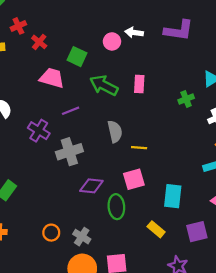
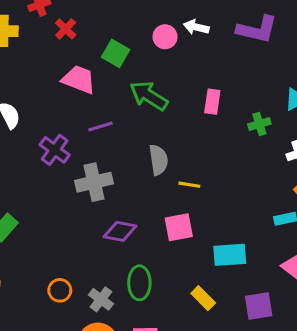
pink rectangle: (139, 84) -> (212, 102), moved
cyan rectangle: (173, 196) -> (230, 255), turned 75
green ellipse: (116, 207) -> (139, 283), moved

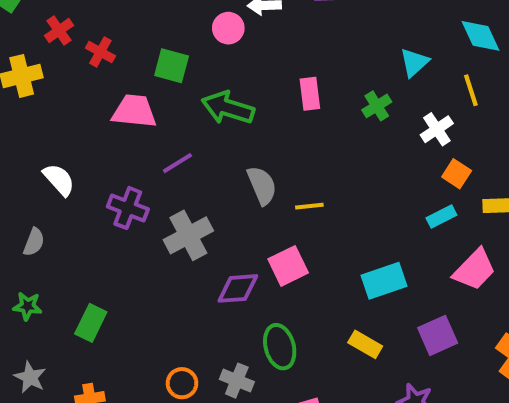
pink square: (179, 227) -> (288, 266), moved

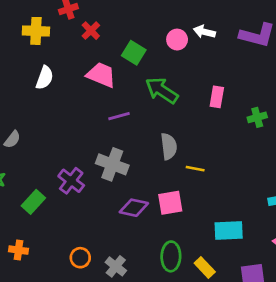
white semicircle: (59, 180) -> (45, 78), moved, turned 45
purple cross: (128, 208) -> (71, 181), moved
gray cross: (188, 235) -> (112, 164), turned 32
green ellipse: (280, 347) -> (171, 256), moved

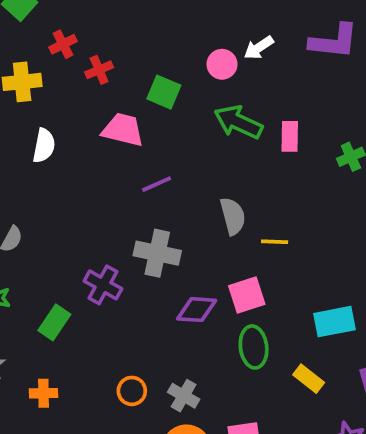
red cross: (91, 31) -> (99, 70), turned 30
white arrow: (204, 32) -> (259, 48), turned -40
green arrow: (162, 90) -> (238, 122), moved
green ellipse: (171, 256) -> (254, 347), moved

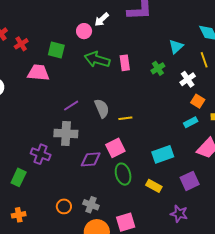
purple line: (157, 184) -> (71, 106), moved

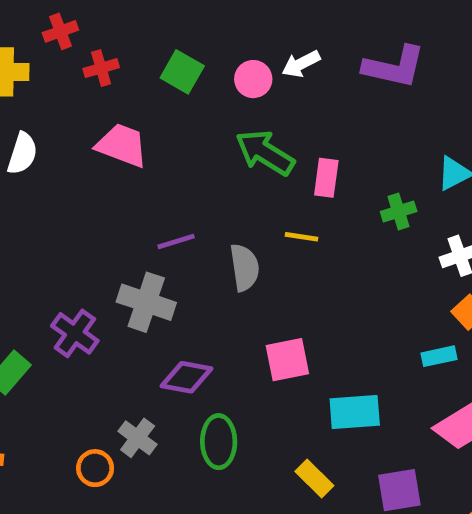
green square: (56, 50) -> (182, 72), moved
yellow line: (125, 118) -> (302, 237), moved
pink square: (115, 148) -> (287, 360), moved
green ellipse: (123, 174) -> (219, 442), moved
gray cross: (91, 205) -> (138, 438), moved

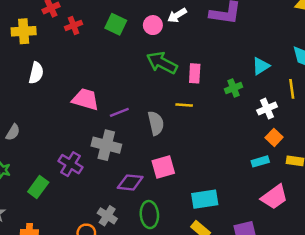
pink trapezoid: (122, 145) -> (85, 99), moved
pink square: (287, 360) -> (163, 167), moved
cyan rectangle: (355, 412) -> (205, 199), moved

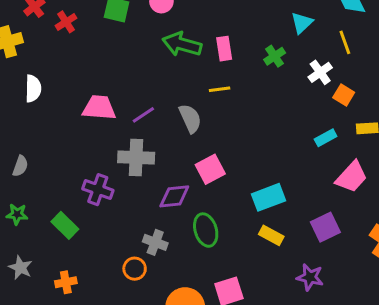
orange square: (274, 137) -> (344, 95), moved
green rectangle: (38, 187) -> (65, 225), turned -70

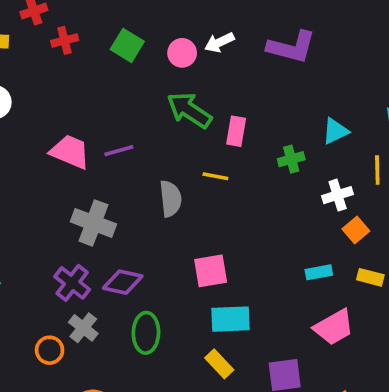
purple line: (143, 115) -> (119, 151), moved
pink square: (210, 169) -> (211, 271), moved
purple cross: (98, 190) -> (72, 283), moved

